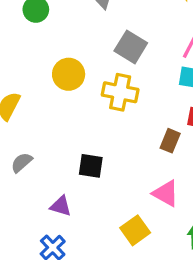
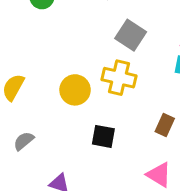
yellow circle: (69, 74) -> (75, 90), moved
black square: (91, 166) -> (103, 136), moved

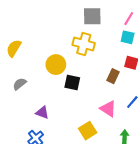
gray square: (131, 35) -> (92, 16), turned -36
yellow circle: (75, 90) -> (56, 65), moved

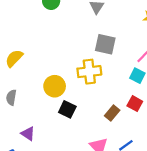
yellow cross: (84, 44) -> (89, 72), turned -35
gray semicircle: (20, 84) -> (11, 97), turned -56

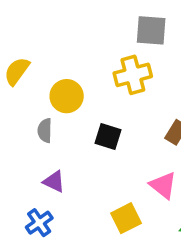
yellow circle: (55, 86) -> (67, 96), moved
gray semicircle: (11, 97) -> (45, 130), moved

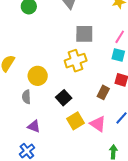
black square: (108, 137) -> (64, 98), turned 35
yellow square: (126, 218) -> (76, 121), moved

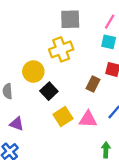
yellow circle: (38, 76) -> (33, 72), moved
pink triangle: (98, 124) -> (88, 119), turned -30

